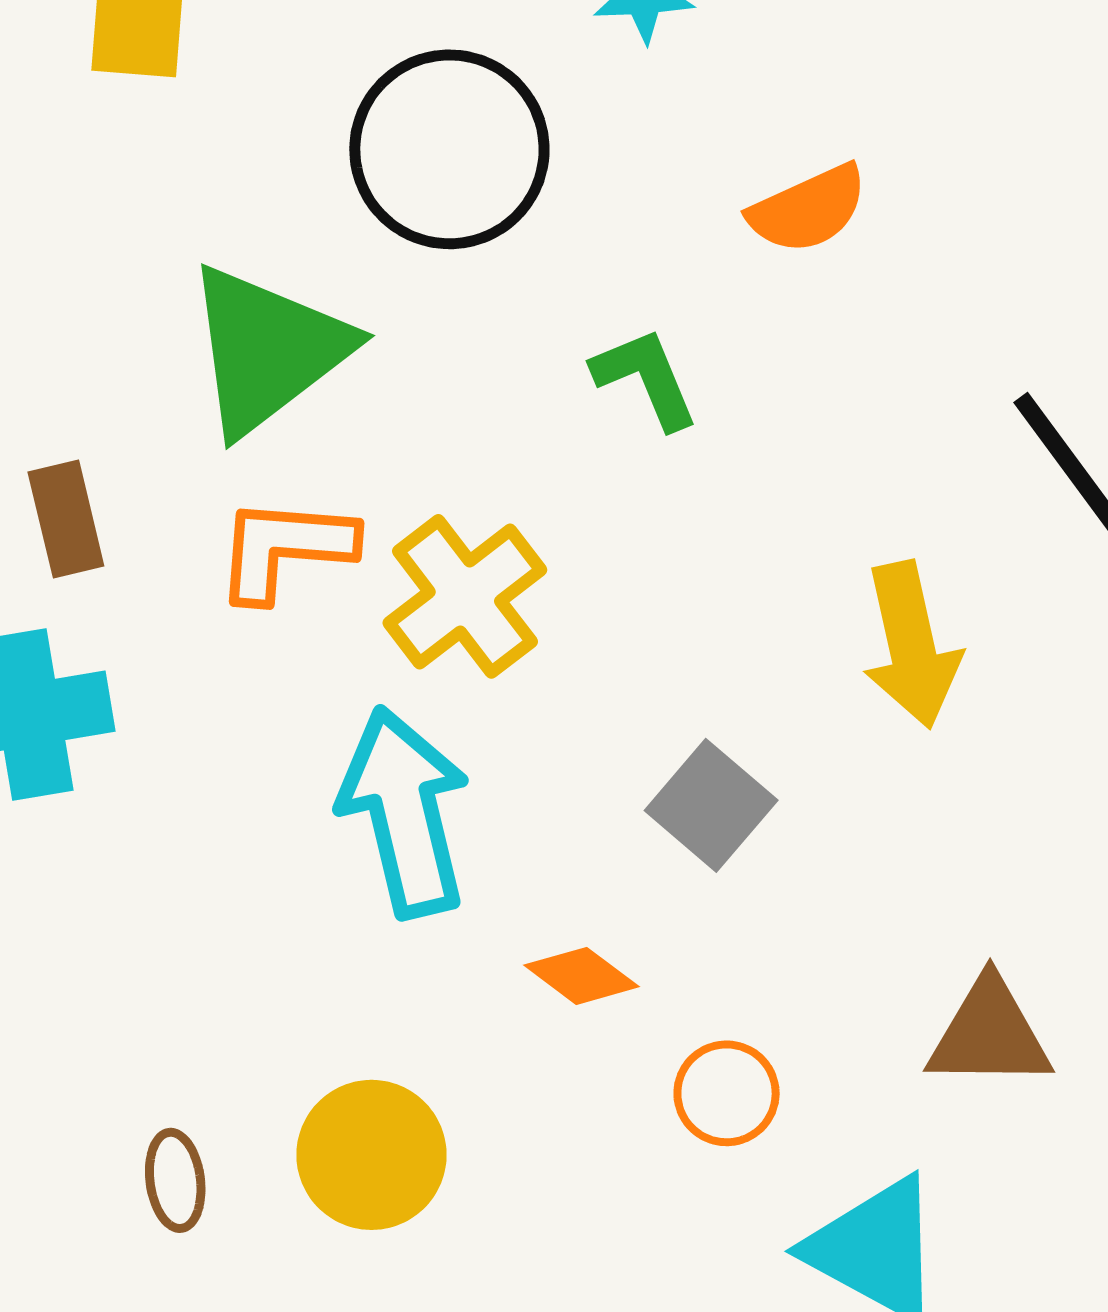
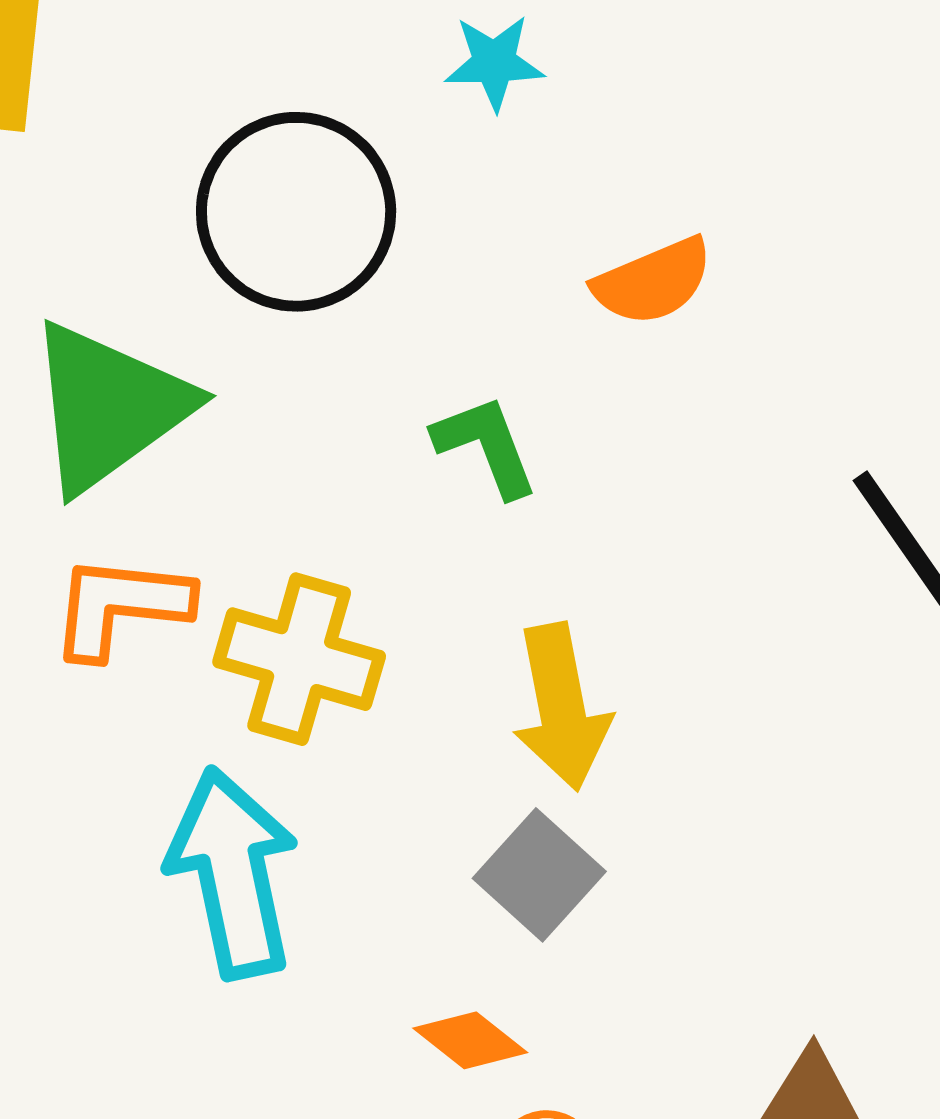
yellow cross: (465, 596) -> (299, 659), turned -38
yellow arrow: (911, 645) -> (561, 707), moved
orange diamond: (582, 976) -> (470, 1040), moved

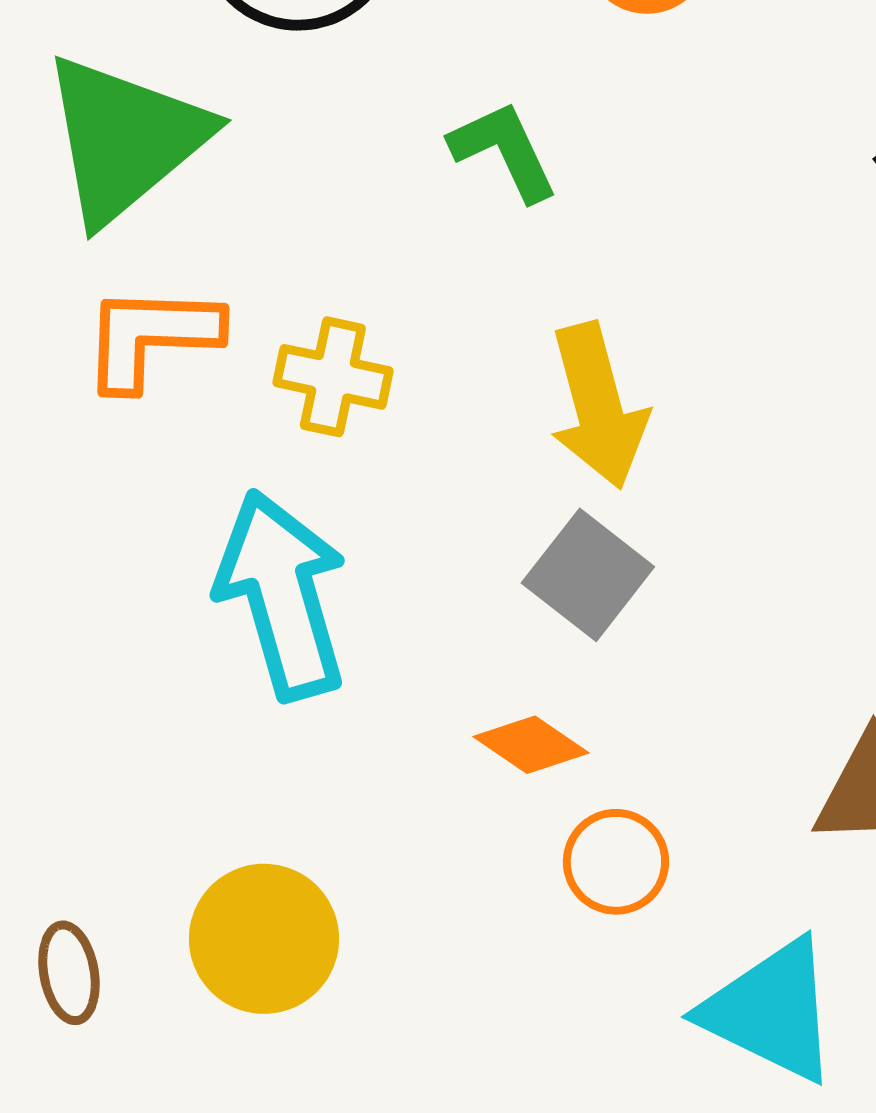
yellow cross: (299, 659) -> (333, 377), size x0.7

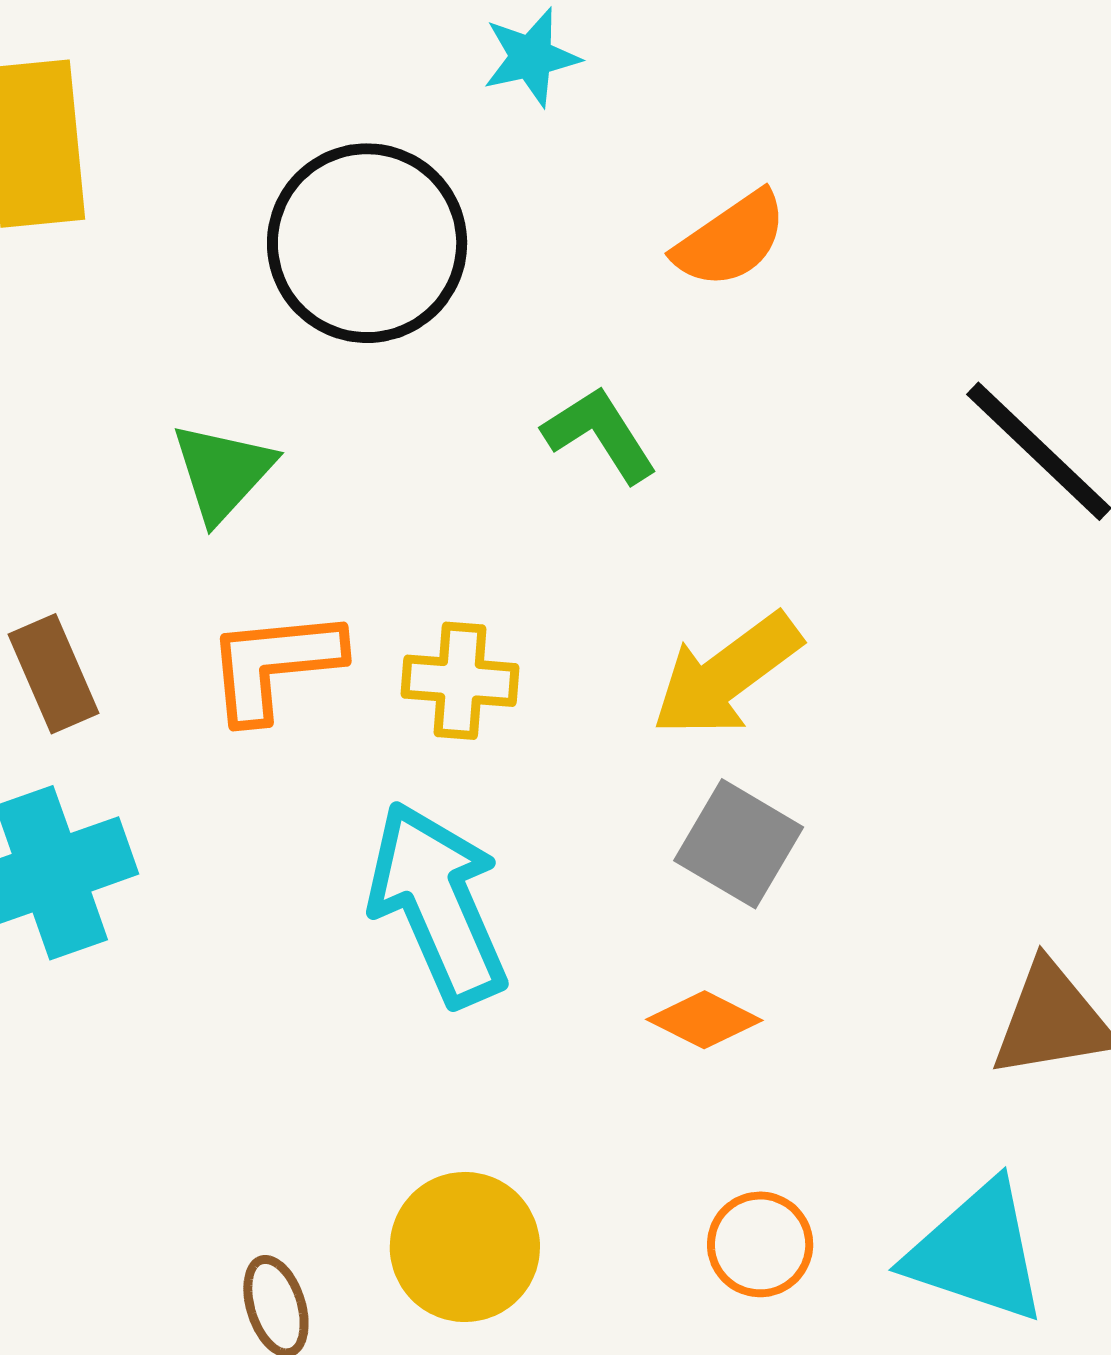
green triangle: (125, 139) -> (223, 472), size x0.6
yellow arrow: (598, 406) -> (726, 675), turned 76
orange circle: (616, 862) -> (760, 1244), moved

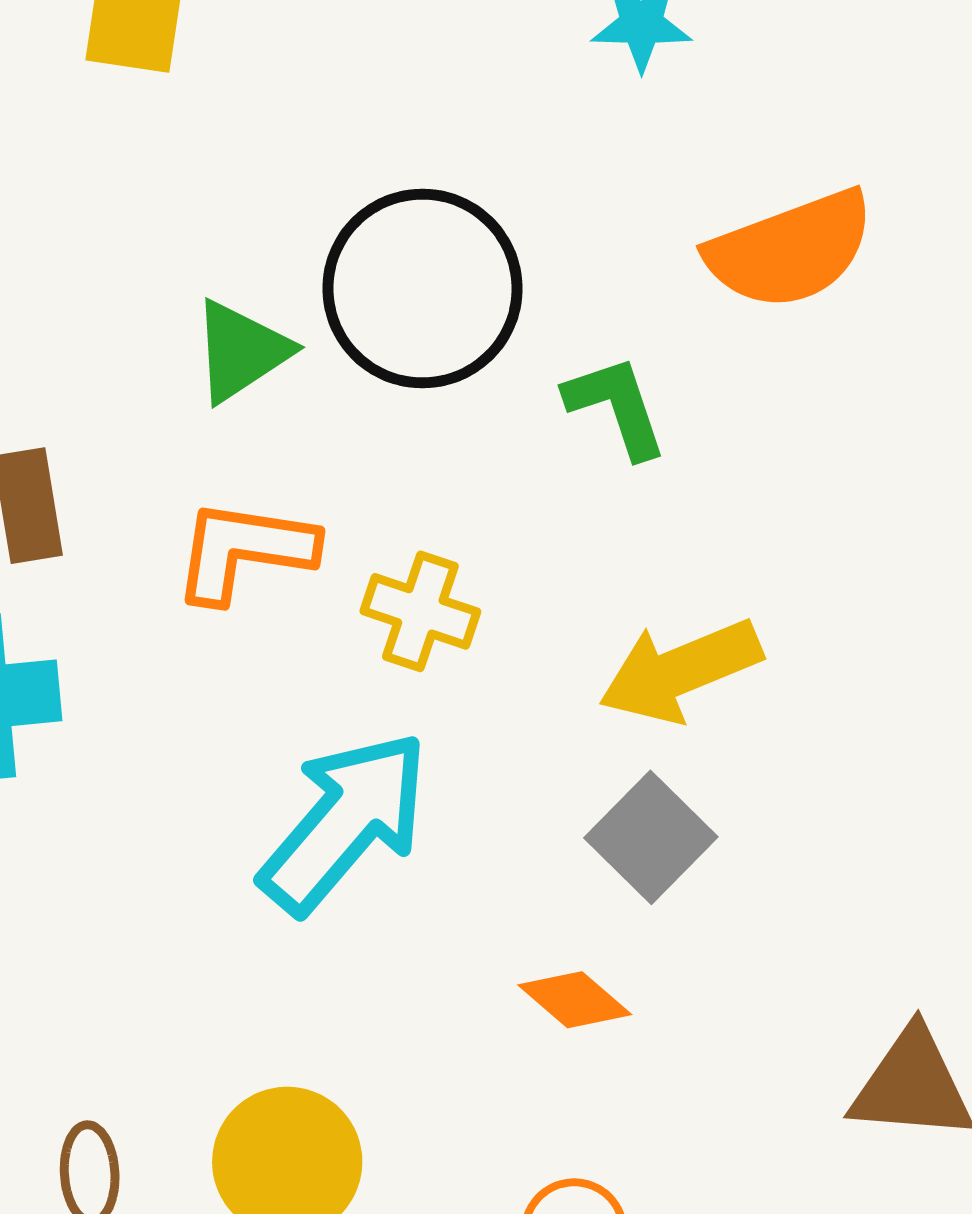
orange semicircle: (731, 240) -> (790, 250), size x1.4
black circle: (367, 243) -> (422, 289), moved
cyan arrow: (438, 904) -> (345, 822), turned 50

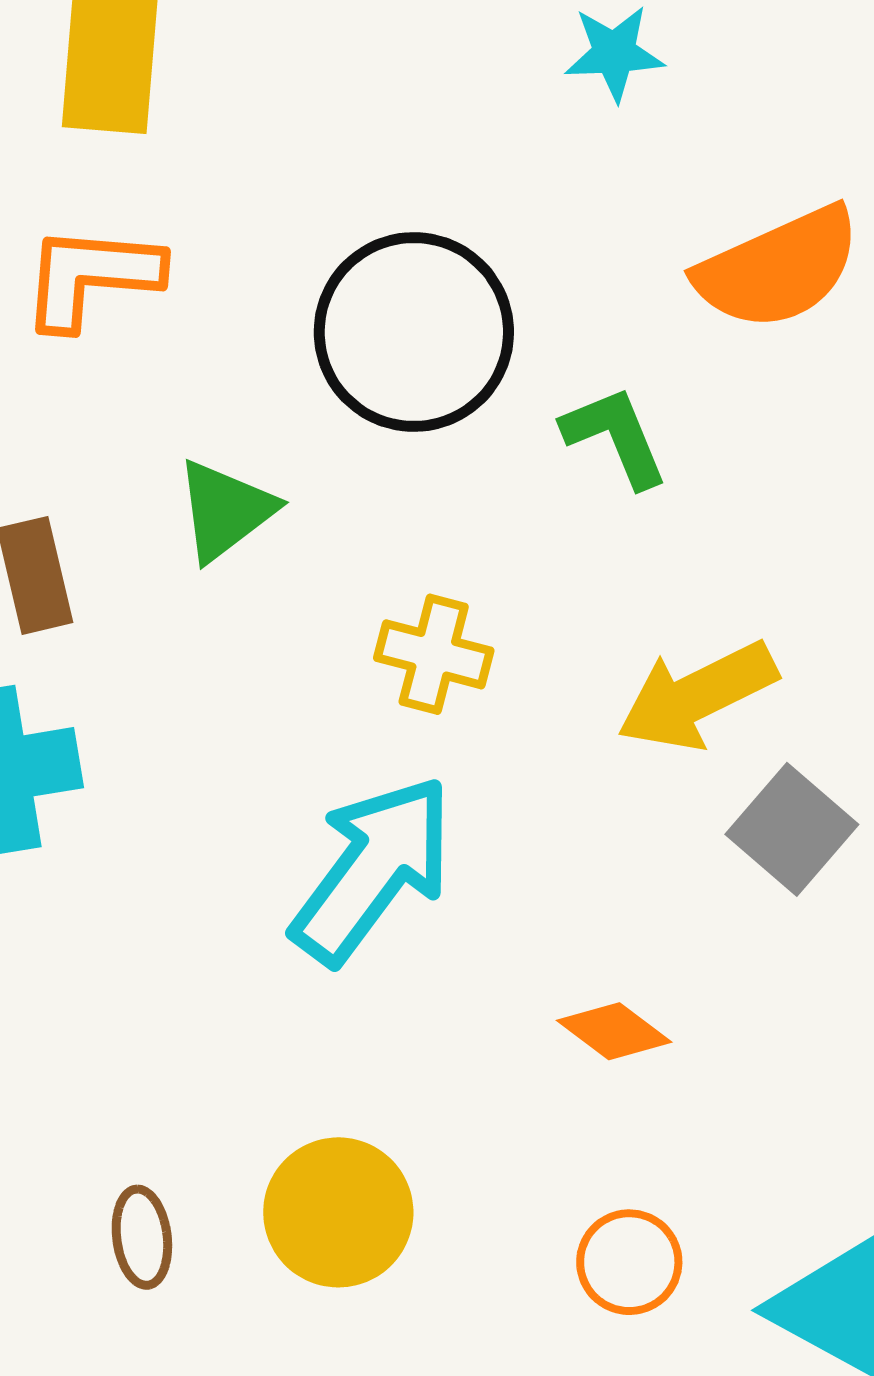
green triangle: (241, 351) -> (225, 510), moved
orange L-shape: (244, 551) -> (91, 277), moved
gray square: (651, 837) -> (792, 829), moved

